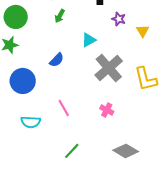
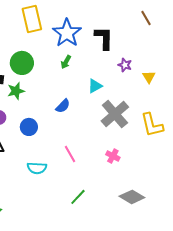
blue circle: (23, 81) -> (29, 127), size x0.7

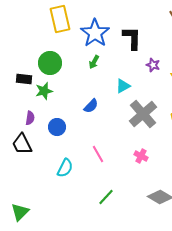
cyan semicircle: (37, 168) -> (65, 168), turned -66

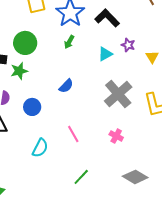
black L-shape: (132, 38) -> (107, 18), turned -45
cyan triangle: (123, 86) -> (105, 54), moved

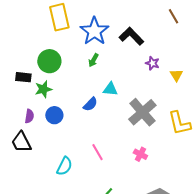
cyan triangle: (105, 54) -> (110, 89), moved, turned 35
blue circle: (32, 107) -> (54, 115), moved

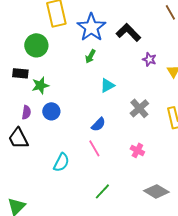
green circle: (49, 61) -> (36, 45), moved
cyan triangle: (110, 89) -> (107, 85), turned -35
blue semicircle: (90, 104) -> (98, 124), moved
gray cross: (142, 112) -> (139, 108), size x0.7

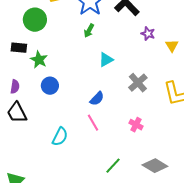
green star: (40, 85) -> (39, 60), turned -30
purple semicircle: (26, 112) -> (15, 87), moved
green line: (102, 191) -> (113, 166), moved

